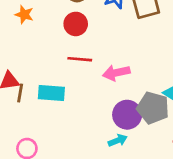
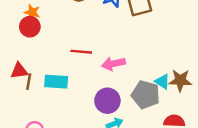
red circle: (76, 24) -> (30, 27), moved
purple circle: (127, 115) -> (107, 101), moved

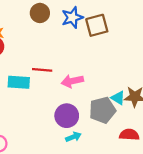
cyan rectangle: (56, 82) -> (19, 82), moved
gray pentagon: (146, 95) -> (102, 110), turned -30

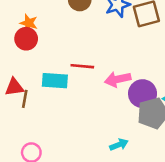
purple circle: (67, 116) -> (143, 94), moved

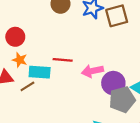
orange star: (29, 23) -> (20, 60), moved
brown line: (25, 99) -> (27, 86), moved, turned 48

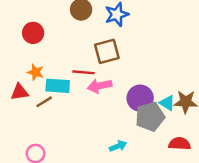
brown square: (117, 16) -> (107, 51), moved
red circle: (15, 37) -> (33, 33), moved
pink arrow: (92, 71) -> (100, 86), moved

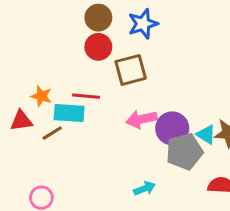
red circle: (33, 33) -> (98, 47), moved
red line: (84, 72) -> (86, 96), moved
pink arrow: (100, 86) -> (141, 119), moved

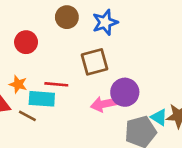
red circle: (98, 47) -> (26, 42), moved
purple circle: (172, 128) -> (125, 92), moved
brown line: (52, 133) -> (27, 116), turned 60

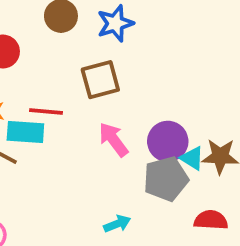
purple circle: (125, 92) -> (168, 141), moved
pink arrow: (104, 104) -> (113, 140), turned 65

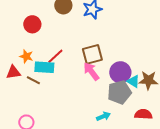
brown square: (100, 80) -> (92, 54), moved
red line: (46, 111) -> (55, 56), turned -48
cyan arrow: (117, 224) -> (103, 116), moved

